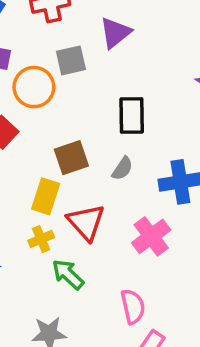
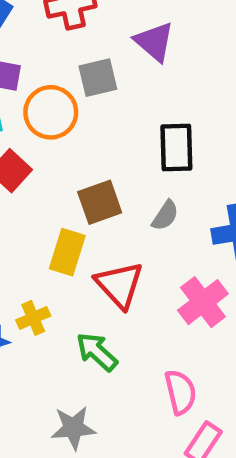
purple triangle: (115, 33) -> (154, 42), turned -40
yellow cross: (41, 239) -> (33, 318), moved

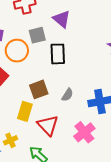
black rectangle: (176, 147) -> (58, 54), moved

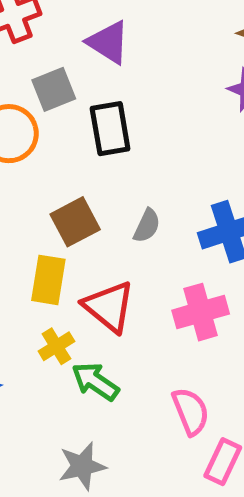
pink cross: (84, 132) -> (201, 312), turned 30
yellow cross: (10, 140) -> (56, 346), moved

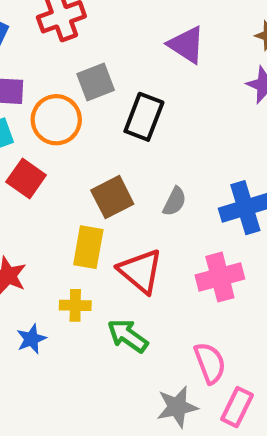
purple triangle: (108, 42) -> (187, 45), moved
black rectangle: (110, 129) -> (144, 117), turned 30
yellow cross: (56, 346) -> (75, 305), moved, turned 32
gray star: (82, 466) -> (177, 407), moved

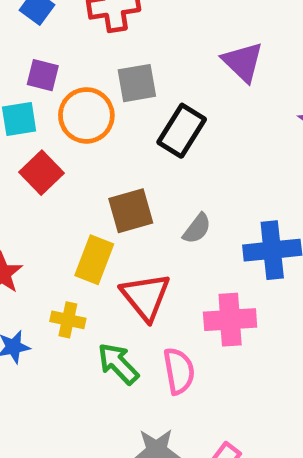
pink semicircle: (210, 363) -> (179, 371), moved

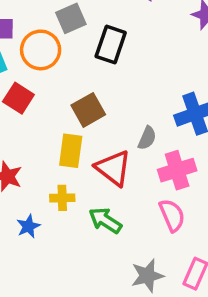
gray semicircle: (197, 229) -> (147, 138), moved
pink semicircle: (179, 371) -> (172, 215), moved

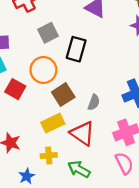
orange circle: (41, 50) -> (43, 70), moved
gray semicircle: (147, 138) -> (94, 102), moved
yellow rectangle: (71, 151) -> (53, 123), turned 60

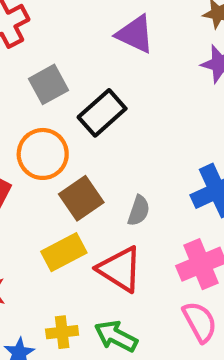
black rectangle: (76, 49) -> (102, 113), turned 35
yellow cross: (49, 155) -> (62, 332), moved

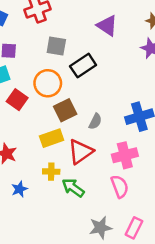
gray square: (49, 84) -> (56, 46), turned 30
red triangle: (120, 269) -> (81, 152), turned 44
yellow cross: (62, 332) -> (51, 172), moved

